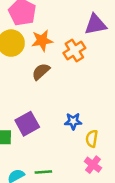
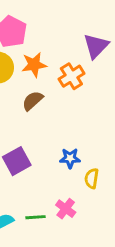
purple triangle: (95, 24) -> (96, 46), turned -35
pink cross: (93, 165) -> (66, 209), moved

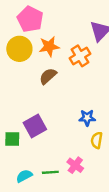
blue star: (70, 158) -> (87, 118), moved

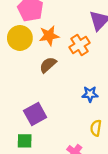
blue star: (87, 118) -> (90, 94), moved
green square: (12, 139) -> (25, 141), moved

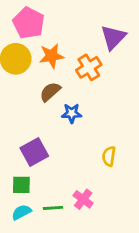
blue star: (90, 94) -> (72, 113), moved
yellow semicircle: (96, 128) -> (109, 156), moved

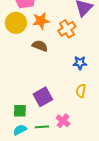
brown semicircle: (50, 92) -> (40, 46), turned 63
blue star: (72, 113) -> (80, 63), moved
purple square: (34, 152) -> (43, 97), moved

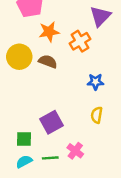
yellow circle: (16, 23) -> (19, 57), moved

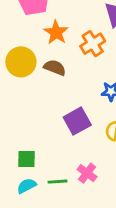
orange star: (49, 32) -> (56, 32), turned -30
purple square: (51, 122) -> (77, 121), moved

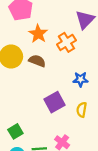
green square: (27, 159) -> (15, 131), turned -32

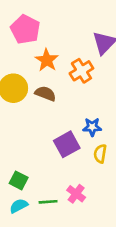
blue star: (81, 79) -> (92, 127), moved
green square: (15, 131) -> (19, 180), turned -32

